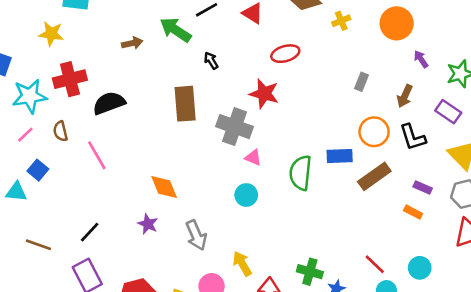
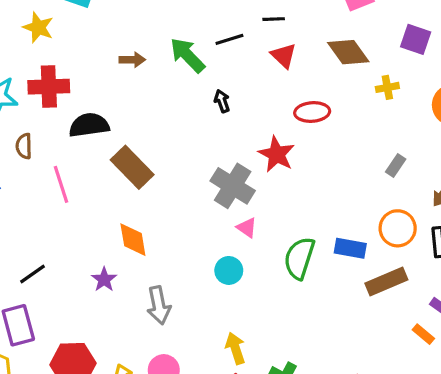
brown rectangle: (185, 104) -> (132, 167), moved, turned -52
yellow arrow: (242, 264) -> (235, 348), moved

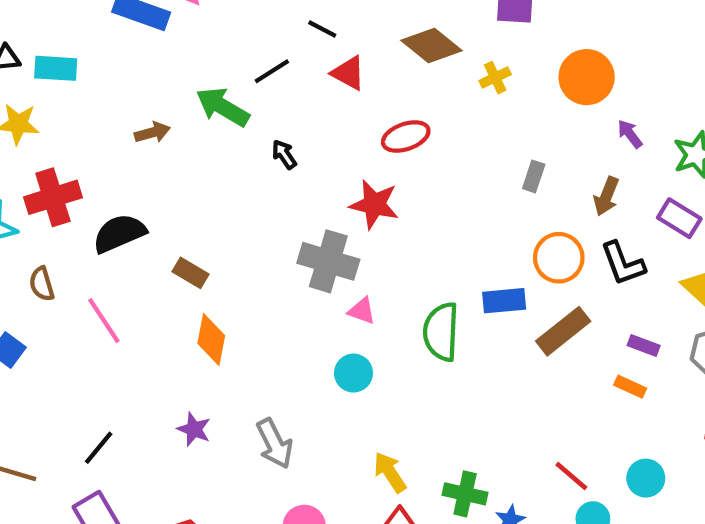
black line: (274, 19) -> (322, 29), turned 45
brown rectangle: (132, 167) -> (191, 273), size x0.6
orange diamond: (133, 240) -> (211, 340), moved, turned 36

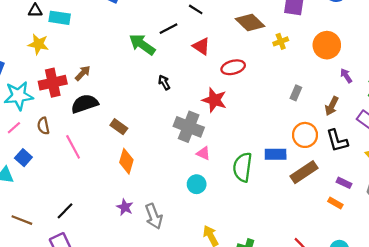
red triangle: (348, 73) -> (201, 46), moved
brown arrow: (152, 133) -> (83, 73), moved, turned -35
black arrow: (284, 154) -> (164, 82), moved
purple star: (194, 429) -> (125, 207), moved

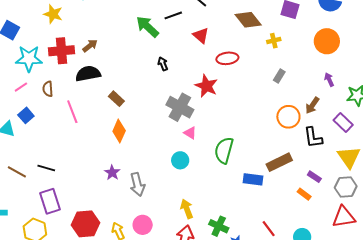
orange circle: (327, 45) -> (327, 41), moved
gray rectangle: (296, 93) -> (279, 76), moved
orange circle: (305, 135) -> (288, 117), moved
blue rectangle: (276, 154) -> (253, 179), moved
black line: (65, 211) -> (46, 168), moved, turned 54

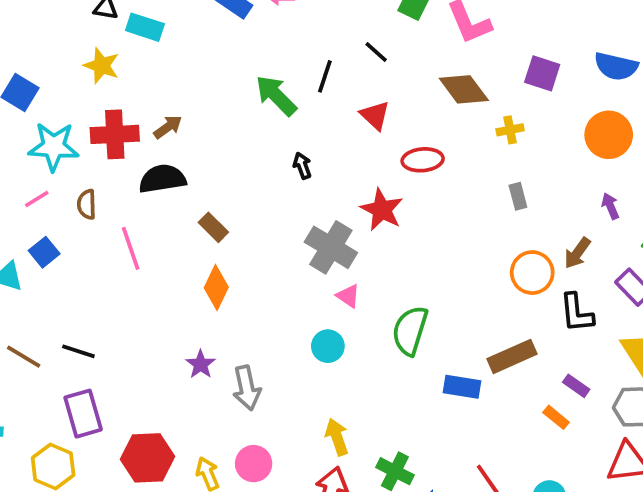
black line: (173, 15) -> (325, 76), turned -54
gray rectangle: (279, 76) -> (518, 196), turned -48

